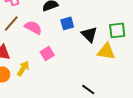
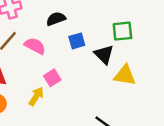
green square: (117, 30) -> (122, 31), moved
yellow arrow: (23, 68) -> (36, 96), moved

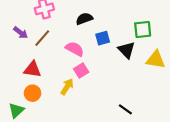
pink semicircle: (35, 46) -> (75, 49), moved
yellow triangle: (125, 75) -> (156, 60), moved

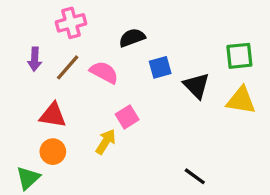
green square: (143, 29) -> (239, 56), moved
purple arrow: (21, 33) -> (35, 59), turned 56
pink semicircle: (75, 49) -> (104, 72), moved

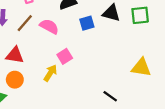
black triangle: (196, 86) -> (111, 13), moved, turned -30
yellow triangle: (241, 100) -> (141, 67), moved

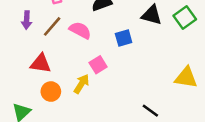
green square: (140, 15) -> (185, 18), turned -30
blue square: (87, 23) -> (124, 38), moved
orange circle: (15, 80) -> (51, 92), moved

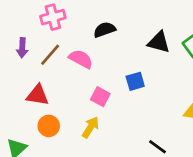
blue square: (124, 38) -> (135, 81), moved
pink square: (98, 65) -> (100, 97), turned -30
yellow arrow: (81, 84) -> (91, 127), moved

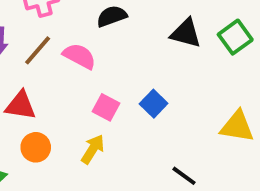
blue square: (135, 81) -> (154, 104), moved, turned -30

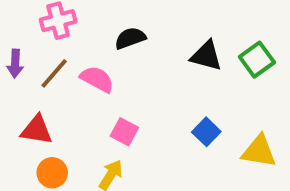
blue square: (154, 104) -> (206, 132), moved

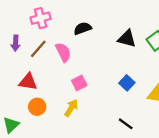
pink semicircle: (97, 79) -> (63, 52), turned 36
pink square: (124, 132) -> (79, 83), turned 35

